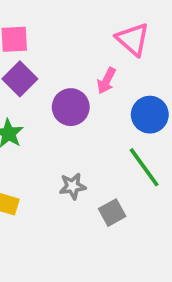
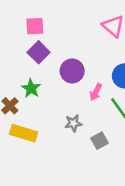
pink arrow: (106, 81) -> (96, 92), moved

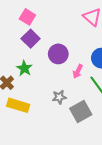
pink square: (35, 26) -> (27, 17), turned 35
gray square: (99, 141) -> (81, 111), size x1.5

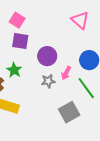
purple square: (31, 39) -> (20, 41), turned -36
gray star: (59, 97) -> (48, 81), moved

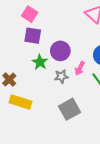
green star: (14, 70) -> (40, 62), moved
gray square: (69, 112) -> (70, 109), moved

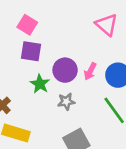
pink arrow: (80, 68) -> (90, 71), moved

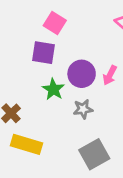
pink square: (27, 25) -> (55, 23), moved

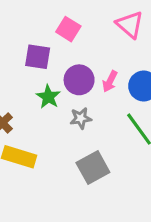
pink square: (55, 23) -> (68, 29), moved

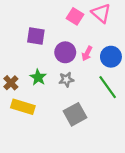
pink square: (68, 29) -> (75, 16), moved
green star: (48, 97) -> (38, 77), moved

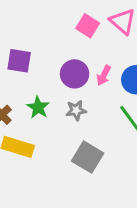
purple square: (36, 36) -> (19, 61), moved
gray square: (75, 114) -> (88, 157), turned -30

